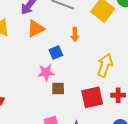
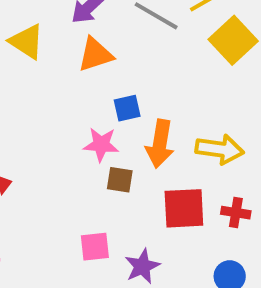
orange arrow: (75, 34) -> (160, 144), moved, size x1.6
yellow arrow: (105, 65) -> (220, 149), turned 70

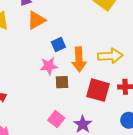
red square: (184, 208) -> (98, 90), turned 30
pink square: (95, 247) -> (56, 119), turned -35

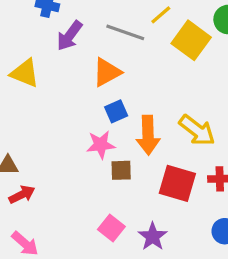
orange triangle: (36, 20) -> (107, 72), moved
yellow arrow: (110, 56) -> (197, 130), turned 40

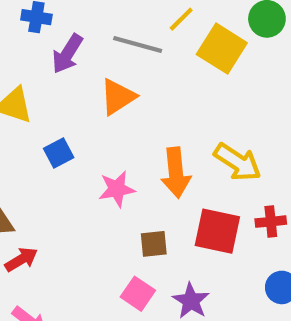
blue square: (116, 111) -> (59, 153), moved
brown square: (121, 170) -> (154, 244), moved

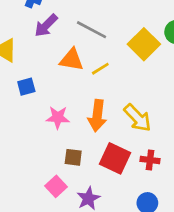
yellow line: (181, 19) -> (100, 69), moved
orange triangle: (118, 97) -> (72, 60), turned 30

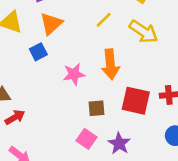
orange triangle: (72, 60) -> (51, 24), moved, turned -40
yellow arrow: (138, 118) -> (143, 32), moved

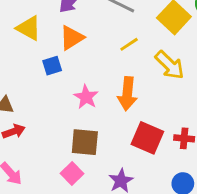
pink star: (74, 74) -> (86, 97), turned 30
brown square: (97, 108) -> (85, 142), moved, size x1.5
pink square: (87, 139) -> (72, 173), moved

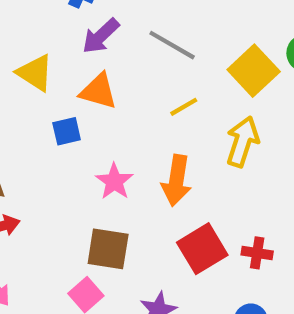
orange triangle: (72, 38) -> (99, 91), turned 44
yellow arrow: (170, 65) -> (242, 142), turned -120
red square: (147, 138) -> (202, 249), turned 32

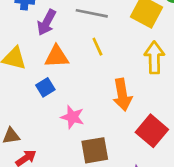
yellow line: (184, 107) -> (97, 47), moved, turned -66
pink star: (114, 181) -> (73, 117), moved

